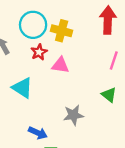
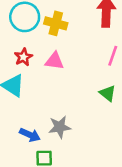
red star: (39, 52) -> (23, 57), moved
gray star: (73, 115) -> (60, 127), moved

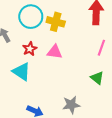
gray star: (60, 127) -> (71, 105), moved

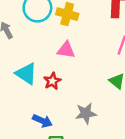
red star: (30, 49) -> (52, 81), moved

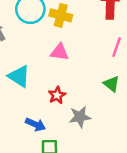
red star: (52, 81) -> (57, 95), moved

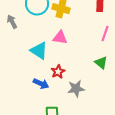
cyan triangle: (19, 76) -> (39, 51), moved
blue arrow: (35, 124) -> (41, 84), moved

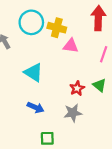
pink triangle: (60, 38) -> (71, 46), moved
red star: (58, 72) -> (77, 88), moved

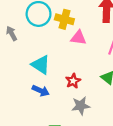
red star: (77, 88) -> (73, 81), moved
blue arrow: (36, 107) -> (41, 91), moved

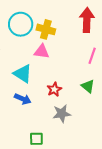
pink triangle: (78, 38) -> (42, 52), moved

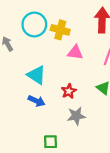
pink triangle: (42, 52) -> (75, 52), moved

